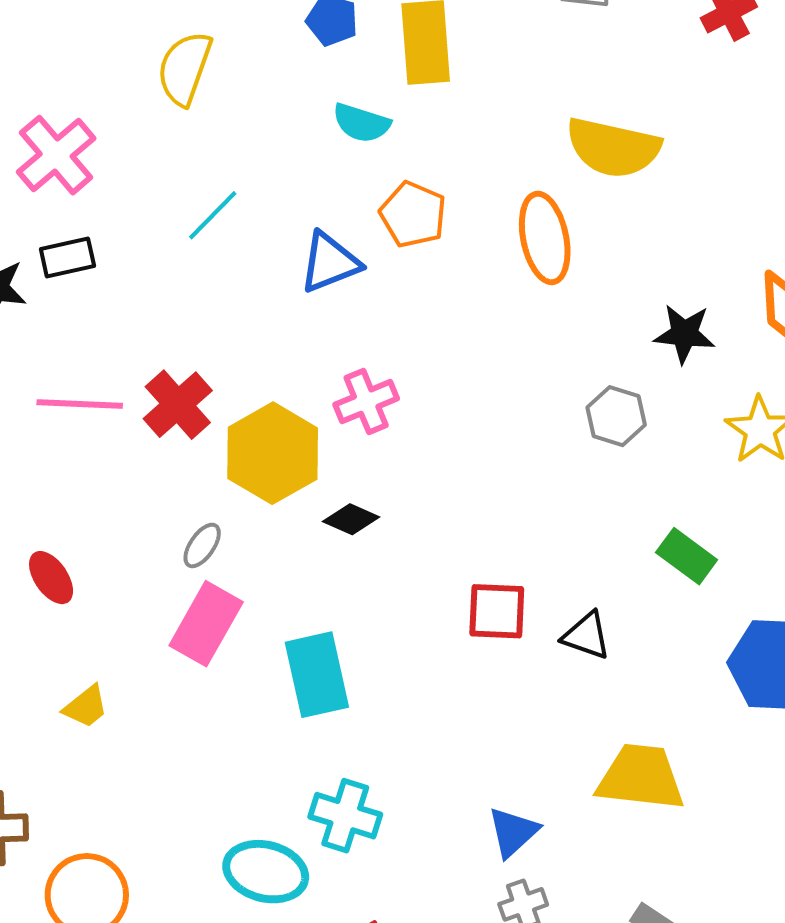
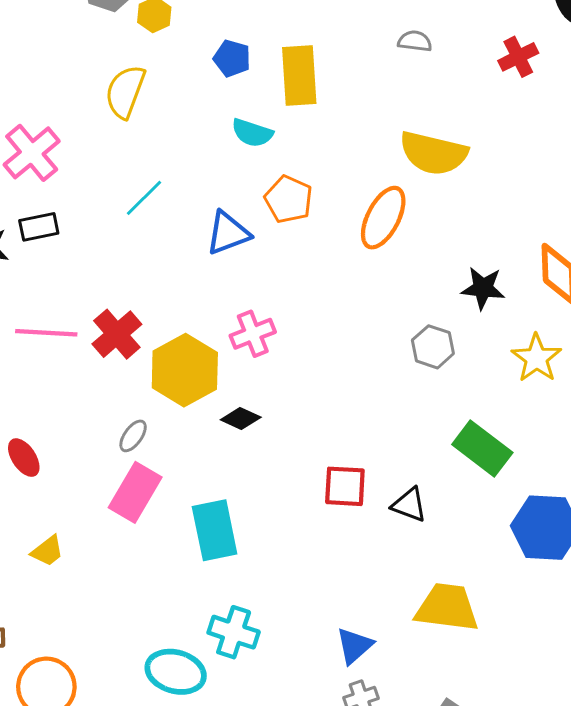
orange ellipse: (545, 238) -> (383, 218), turned 38
green rectangle: (687, 556) -> (482, 449), size x1.4

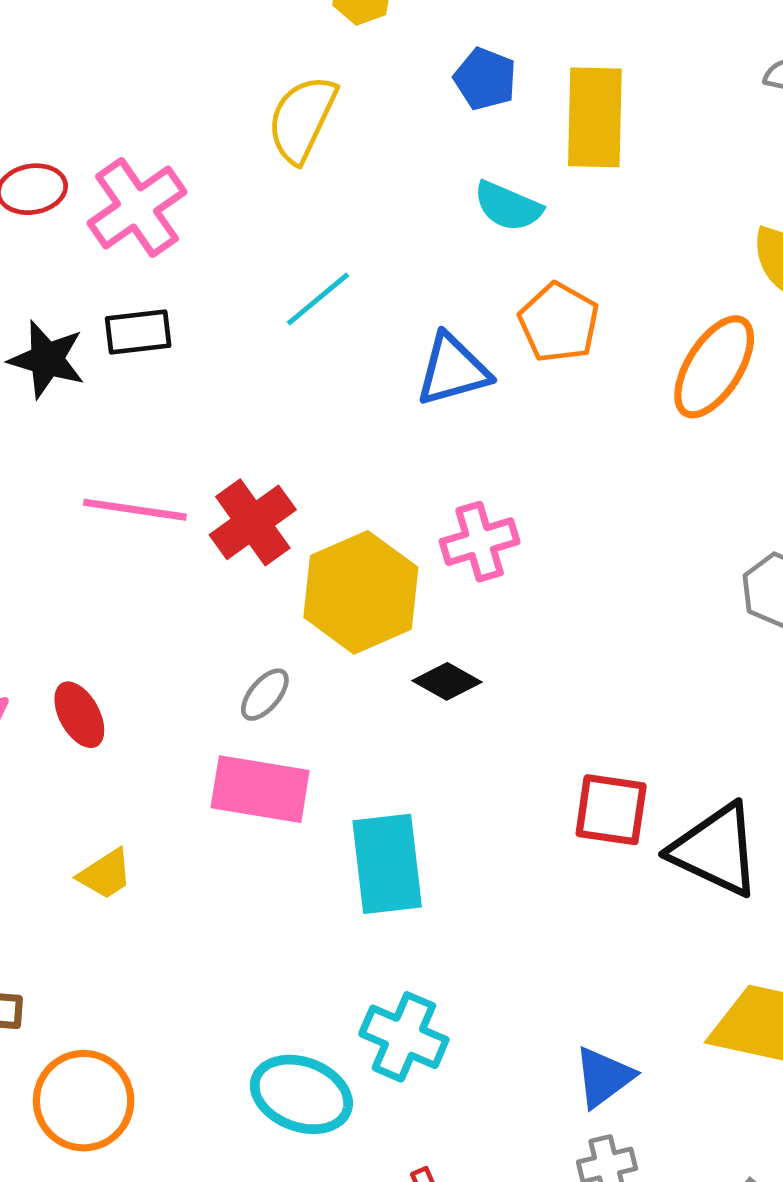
pink rectangle: (135, 492) -> (260, 789), turned 64
black triangle: (409, 505) -> (716, 850), size x1.6

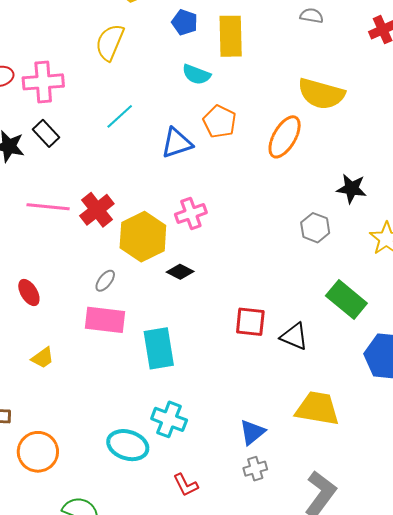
pink cross: (137, 208) -> (43, 82), turned 33
black rectangle: (138, 332) -> (46, 133), turned 56
black triangle: (716, 850) -> (294, 336), size x0.7

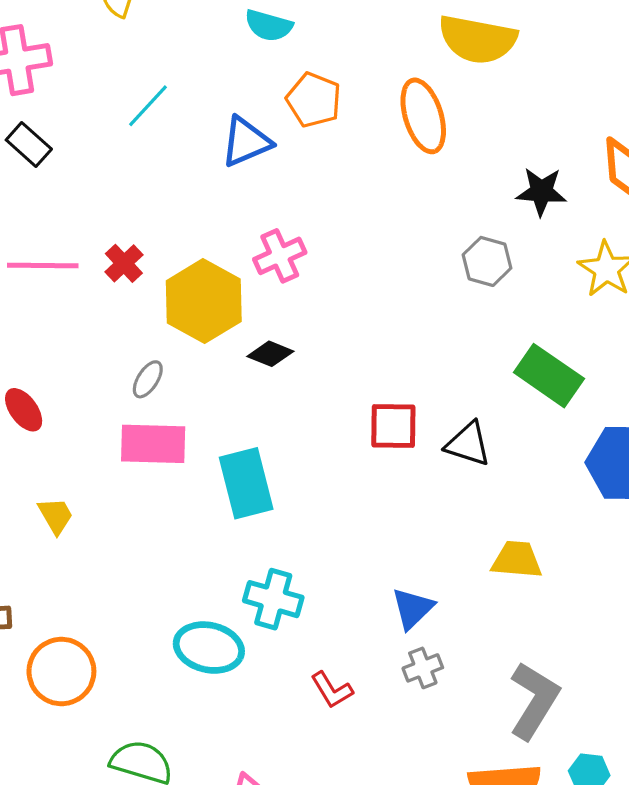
orange ellipse: (285, 137) -> (423, 116), turned -42
red cross: (97, 210) -> (124, 263), size x0.7
yellow trapezoid: (43, 358) -> (56, 516), turned -80
yellow trapezoid: (317, 409) -> (517, 560), size x0.7
red L-shape: (186, 485) -> (332, 690), moved

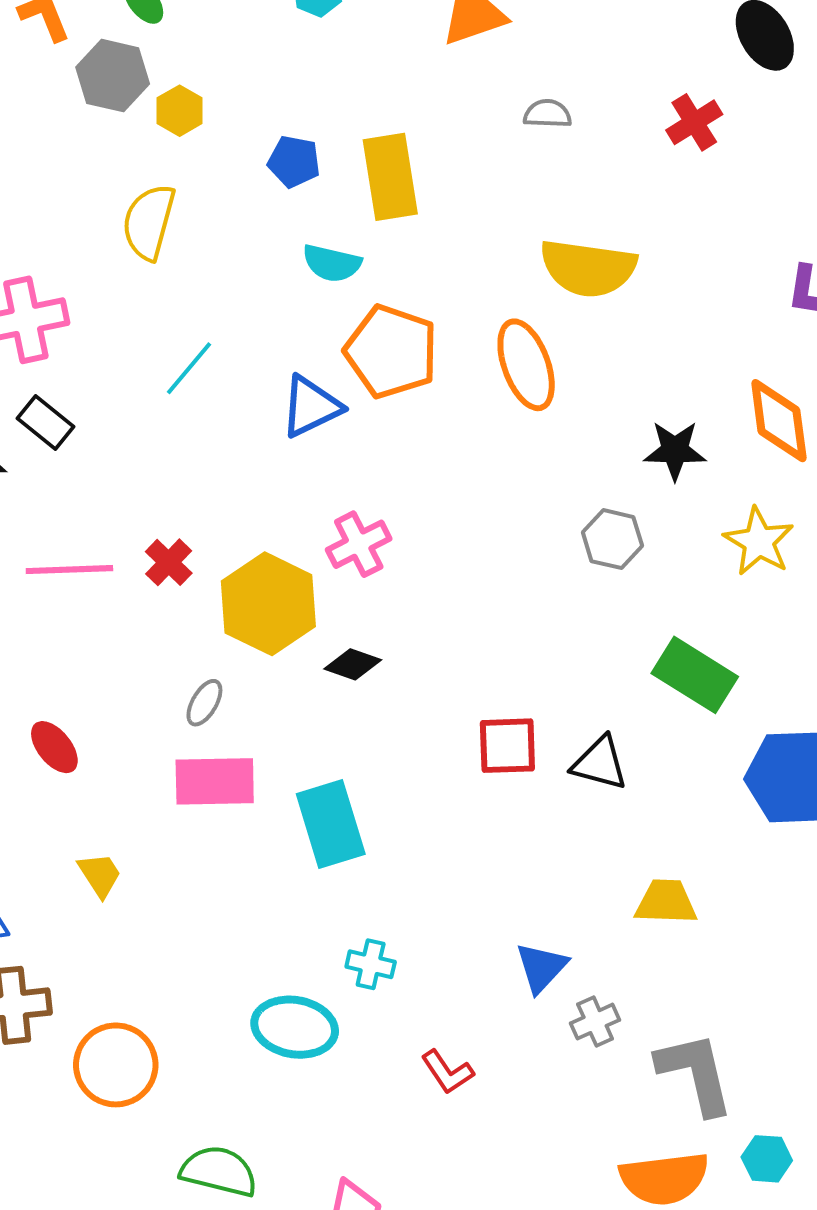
orange pentagon: (314, 100) -> (391, 352), size x1.4
cyan cross: (273, 599) -> (371, 964), size x0.7
gray cross: (423, 668) -> (595, 1022), moved
gray L-shape: (534, 701) -> (695, 1073), turned -42

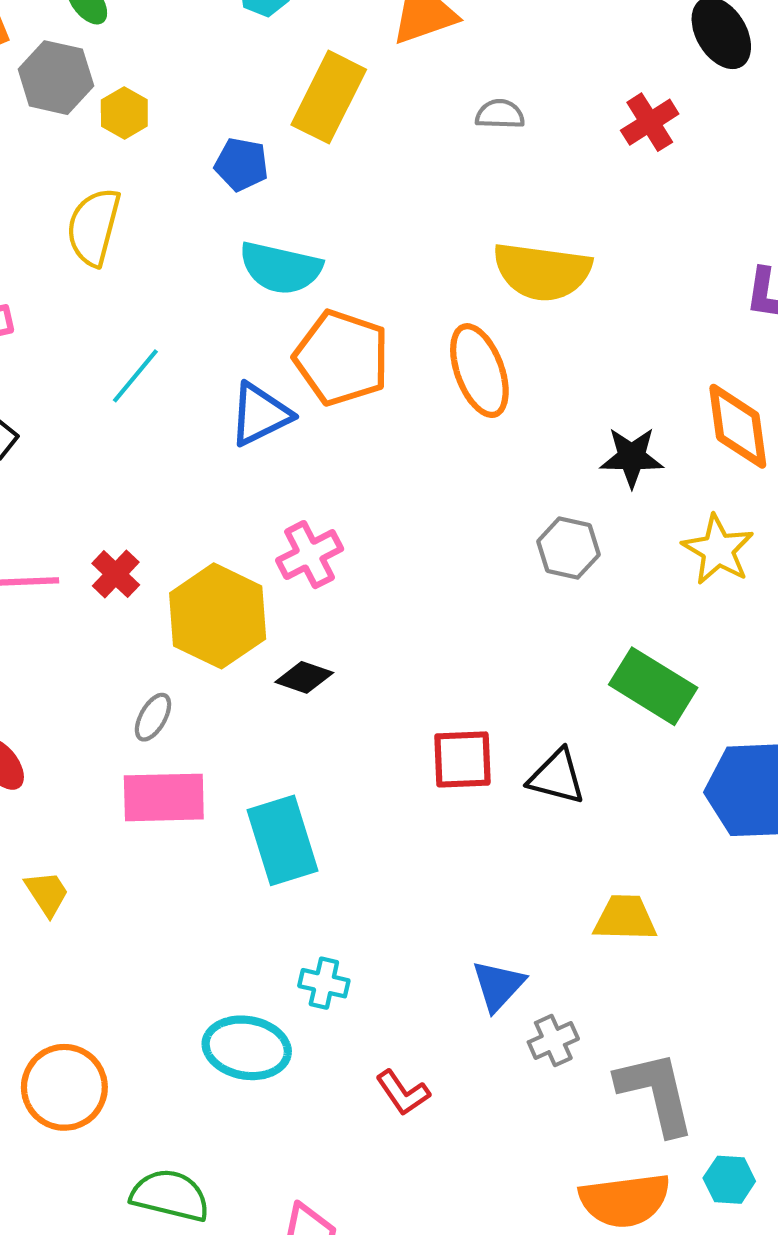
yellow rectangle: (390, 177) -> (329, 97), moved, turned 36
cyan semicircle: (332, 263) -> (281, 268), size x1.4

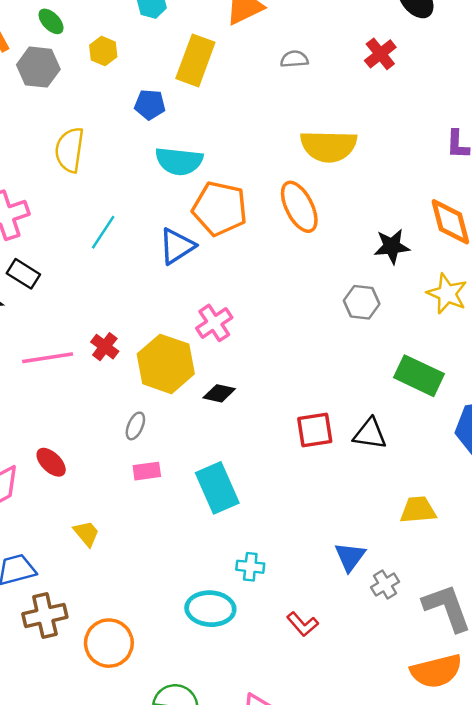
yellow hexagon: (124, 113) -> (103, 51), moved
pink rectangle: (164, 797) -> (147, 471), size x0.6

